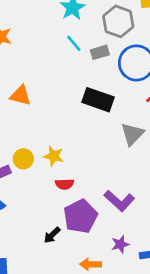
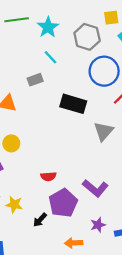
gray rectangle: (100, 52) -> (35, 80), moved
yellow star: (54, 156) -> (14, 205), moved
yellow circle: (23, 159) -> (11, 143), moved

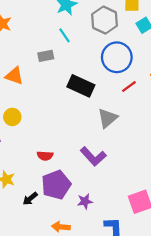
purple L-shape: (95, 188) -> (93, 156), moved
purple star: (98, 225) -> (85, 201), moved

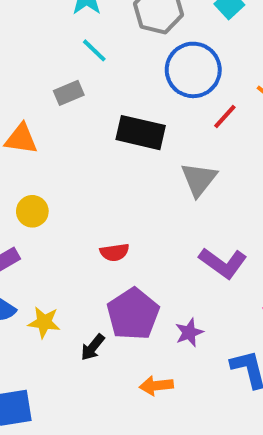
red semicircle: (45, 156) -> (114, 252), moved
purple L-shape: (93, 156) -> (223, 263), moved

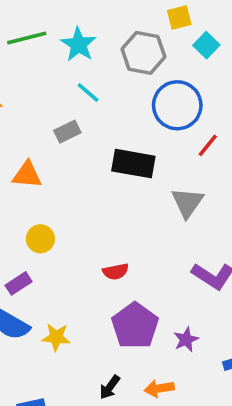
black arrow: (93, 347) -> (110, 387), moved

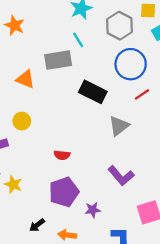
gray rectangle: (67, 132) -> (58, 60), size x1.6

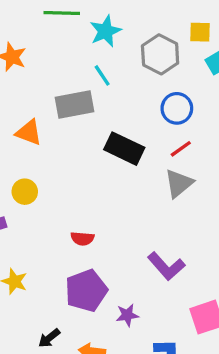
blue circle: (131, 64) -> (177, 108), size x0.7
red line: (142, 94) -> (181, 149), moved
gray triangle: (119, 126) -> (179, 183), moved

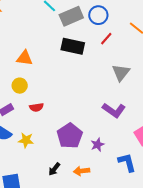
gray rectangle: (74, 105) -> (71, 16), moved
orange triangle: (29, 132) -> (24, 58), moved
gray triangle: (179, 183) -> (121, 73), moved
red semicircle: (82, 239) -> (36, 107), moved

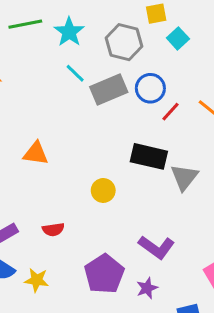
red line: (106, 39) -> (171, 112), moved
black rectangle: (73, 46) -> (149, 156), moved
yellow circle: (20, 86) -> (103, 190), moved
purple L-shape: (114, 110) -> (157, 247), moved

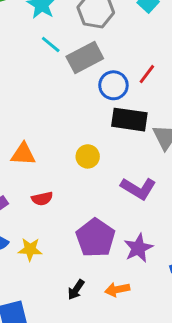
blue circle: (150, 88) -> (113, 85), moved
orange triangle: (36, 153) -> (23, 154), moved
purple L-shape: (157, 247) -> (138, 188), moved
purple star: (147, 288) -> (138, 248), size x1.4

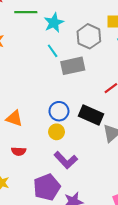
blue circle: (113, 85) -> (59, 111), moved
purple L-shape: (138, 188) -> (66, 160), moved

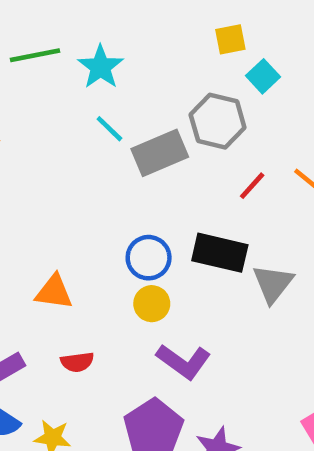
gray hexagon: (89, 36) -> (218, 121), moved

